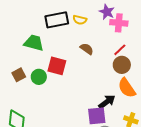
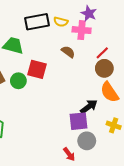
pink cross: (119, 23) -> (82, 30), moved

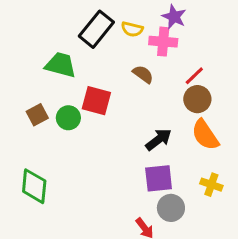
black rectangle: (37, 22) -> (96, 29), turned -40
black arrow: (89, 107) -> (159, 140), moved

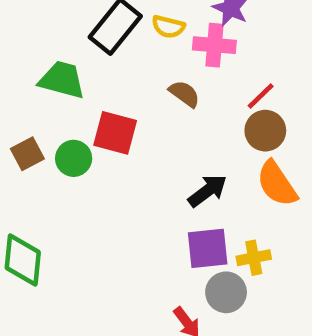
yellow cross: (211, 185) -> (254, 258), moved, turned -30

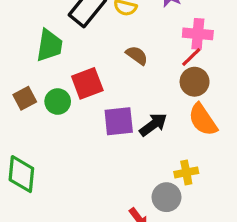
pink cross: (214, 45) -> (198, 34), moved
green trapezoid: (62, 80) -> (49, 45), turned 84
red square: (115, 133) -> (87, 83), turned -36
purple square: (208, 248) -> (119, 121), moved

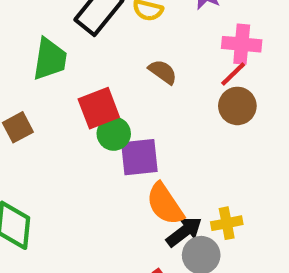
green circle: (58, 102) -> (114, 134), moved
orange semicircle: (203, 120) -> (165, 204), moved
black arrow: (153, 125) -> (184, 232), moved

